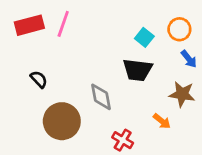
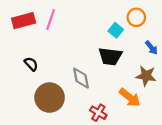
orange circle: (179, 29) -> (136, 17), moved
orange arrow: (162, 121) -> (130, 98), size x1.5

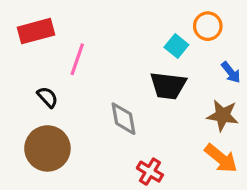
pink line: (51, 19) -> (77, 59), moved
brown circle: (50, 98) -> (47, 148), moved
orange arrow: (130, 98) -> (221, 158), moved

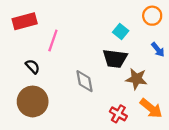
orange circle: (208, 26) -> (152, 16), moved
brown star: (223, 115) -> (136, 79), moved
red cross: (150, 172) -> (118, 114), moved

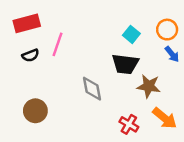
orange circle: (152, 16) -> (167, 30), moved
black semicircle: (33, 66) -> (30, 55), moved, turned 112
brown circle: (33, 101) -> (35, 111), size x0.7

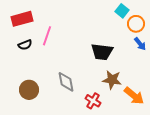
cyan square: (131, 34) -> (122, 11), moved
brown star: (149, 86) -> (112, 80), moved
gray diamond: (92, 89) -> (66, 82), moved
red cross: (129, 124) -> (93, 101), moved

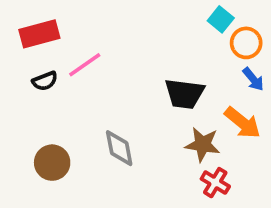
pink line: (47, 36) -> (85, 65), turned 36
orange arrow: (134, 96) -> (242, 123), moved
red cross: (93, 101) -> (215, 183), moved

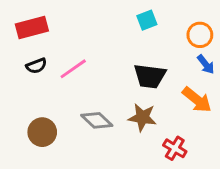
cyan square: (221, 19) -> (147, 20), moved, turned 30
pink line: (85, 65) -> (73, 69), moved
brown star: (203, 144) -> (142, 117), moved
gray diamond: (119, 148) -> (97, 120), turned -36

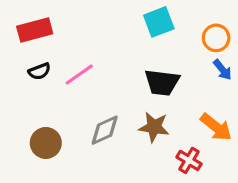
cyan square: (147, 20) -> (159, 22), size x1.4
orange arrow: (197, 100) -> (216, 127), moved
gray diamond: (97, 120) -> (105, 130), turned -68

